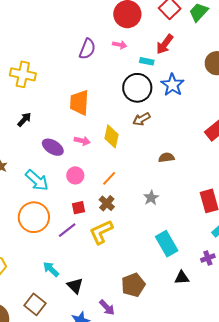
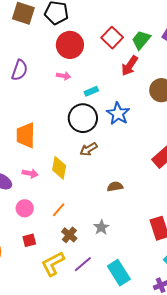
red arrow: (165, 44) -> (130, 66), moved
purple semicircle: (87, 49) -> (20, 70), moved
cyan rectangle: (147, 61) -> (91, 91), turned -32
brown cross: (107, 203) -> (69, 235), moved
purple line: (67, 230) -> (83, 264), moved

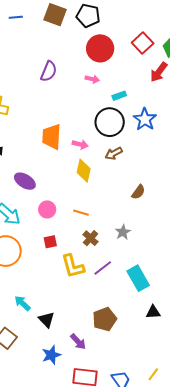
pink arrow: (30, 173) -> (80, 144), moved
brown semicircle: (115, 187) -> (138, 192), turned 133
orange line: (59, 210) -> (81, 213), turned 63
yellow L-shape: (53, 264) -> (73, 266), turned -80

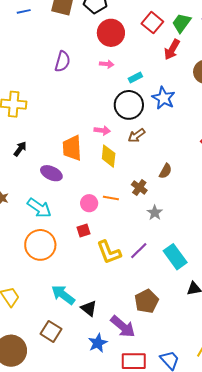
orange trapezoid: (52, 137) -> (72, 148), moved
pink circle: (47, 209) -> (89, 203), moved
brown cross: (90, 238) -> (139, 187), moved
cyan arrow: (22, 303) -> (63, 295), size x1.4
purple arrow: (78, 342) -> (123, 327), size x1.5

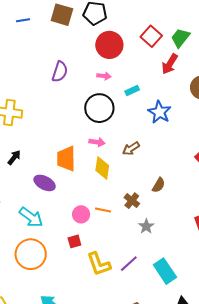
black circle: (129, 105) -> (99, 108), moved

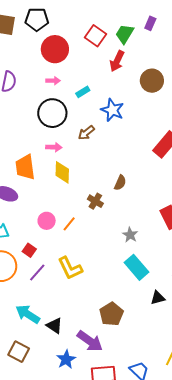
brown arrow: (131, 149) -> (86, 133), moved
orange line: (103, 210) -> (69, 224), moved, turned -56
gray star: (146, 226) -> (130, 235), moved
red square: (74, 241) -> (29, 250), moved, turned -32
purple line: (129, 264) -> (37, 272), moved

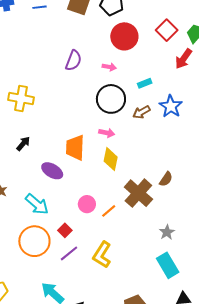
pink arrow: (53, 81) -> (109, 67), moved
brown arrow: (86, 133) -> (142, 112), moved
brown cross: (95, 201) -> (138, 193), size x1.8
yellow L-shape: (70, 268) -> (102, 255), turned 48

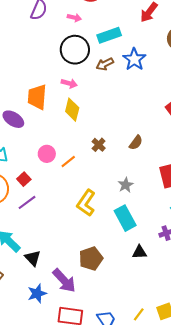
cyan rectangle: (145, 83) -> (109, 35), size x1.6
brown semicircle: (166, 179) -> (136, 143), moved
brown cross: (138, 193) -> (99, 145), size x0.5
yellow L-shape: (102, 255) -> (86, 203), moved

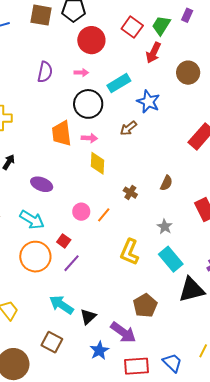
brown arrow: (105, 64) -> (128, 128), moved
orange trapezoid: (37, 97) -> (62, 133), moved
black triangle: (139, 252) -> (192, 290), size x1.8
black triangle: (33, 258) -> (88, 317), turned 42

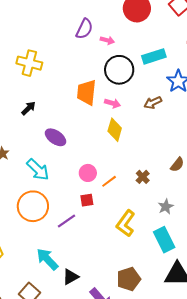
pink arrow: (81, 73) -> (107, 40), moved
brown cross: (130, 193) -> (143, 177), moved
red square: (64, 241) -> (87, 200), moved, turned 32

